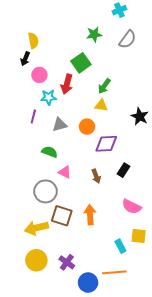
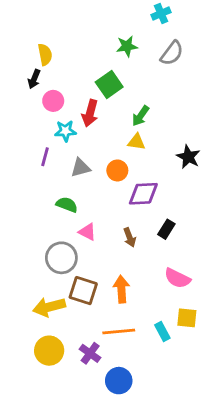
orange line: (114, 272) -> (119, 331), moved

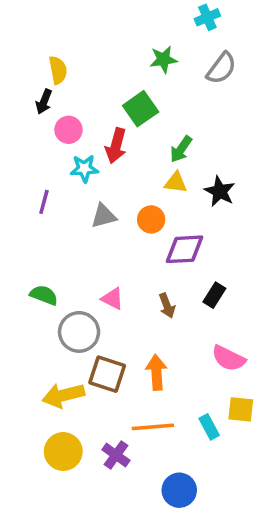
purple line: (45, 157) -> (44, 202), moved
black star: (188, 157) -> (220, 191), moved
green semicircle: (67, 205) -> (44, 295), moved
blue circle: (119, 381) -> (179, 490), moved

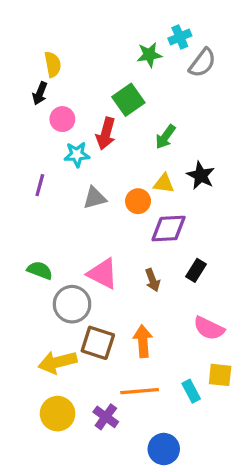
cyan cross: (207, 17) -> (180, 37), moved
yellow triangle: (176, 183) -> (164, 183), moved
pink triangle: (112, 299) -> (103, 274), size x1.5

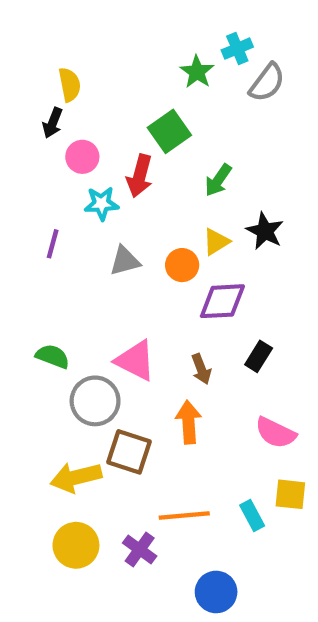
green star: (149, 55) -> (197, 72), turned -30
yellow triangle: (164, 183) -> (216, 242), turned -40
orange arrow: (143, 341) -> (188, 422), moved

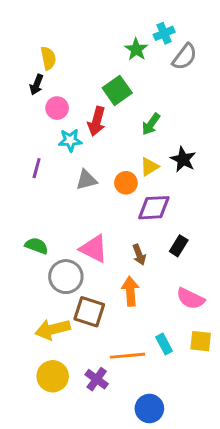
cyan rectangle: (252, 516) -> (164, 344), moved

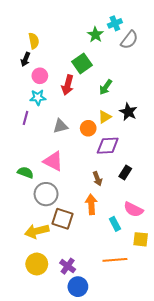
cyan star: (70, 140) -> (38, 97), moved
pink triangle: (94, 249) -> (53, 161), moved
cyan rectangle: (164, 344) -> (115, 224), moved
orange line: (127, 356) -> (115, 260), moved
blue circle: (149, 409) -> (78, 287), moved

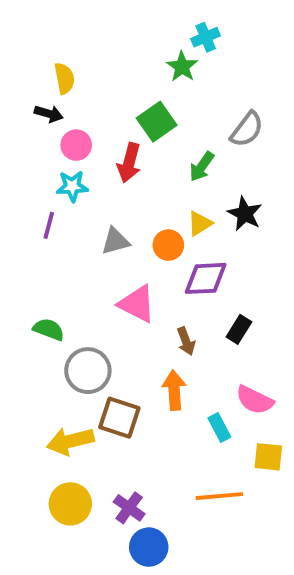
cyan cross: (115, 23) -> (206, 37), moved
gray semicircle: (129, 40) -> (247, 129), moved
black arrow: (25, 59) -> (49, 114), turned -96
pink triangle: (53, 161) -> (137, 304), moved

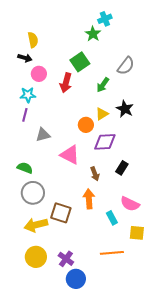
cyan star: (72, 186) -> (28, 95), moved
gray triangle: (115, 241) -> (43, 135), moved
gray circle: (88, 371) -> (33, 193), moved

